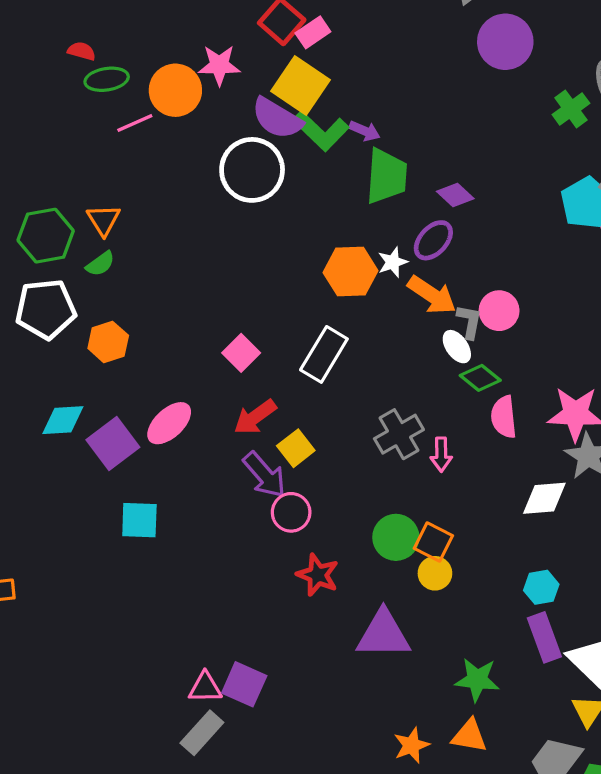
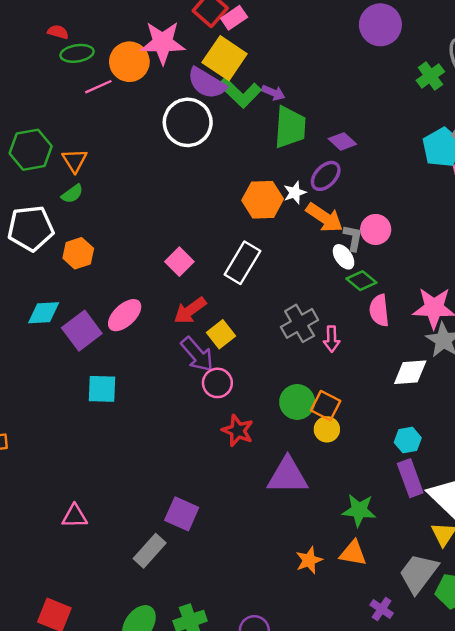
pink star: (219, 65) -> (163, 43), size x1.4
green hexagon: (46, 236) -> (31, 150), moved
pink triangle: (205, 687) -> (75, 516), moved

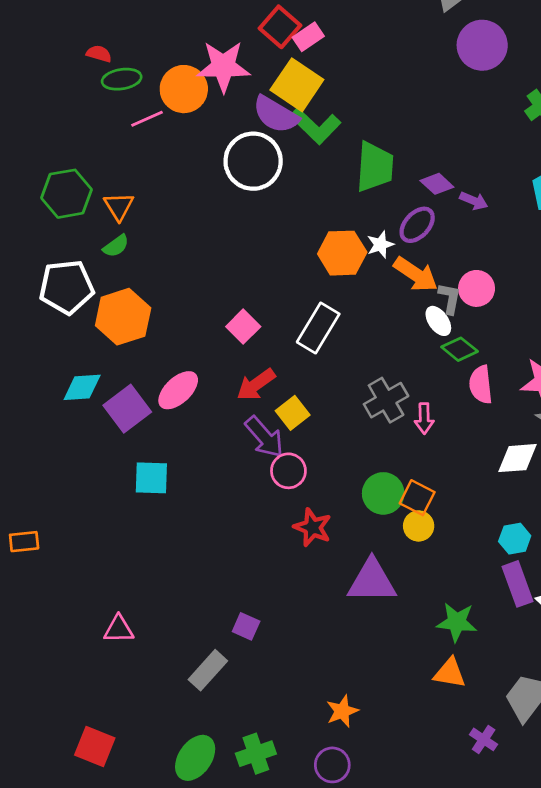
purple arrow: (273, 93) -> (474, 201), moved
orange hexagon: (78, 253) -> (123, 317), size x1.5
purple square: (182, 514) -> (246, 626), size x0.7
orange star: (309, 560) -> (342, 711), moved

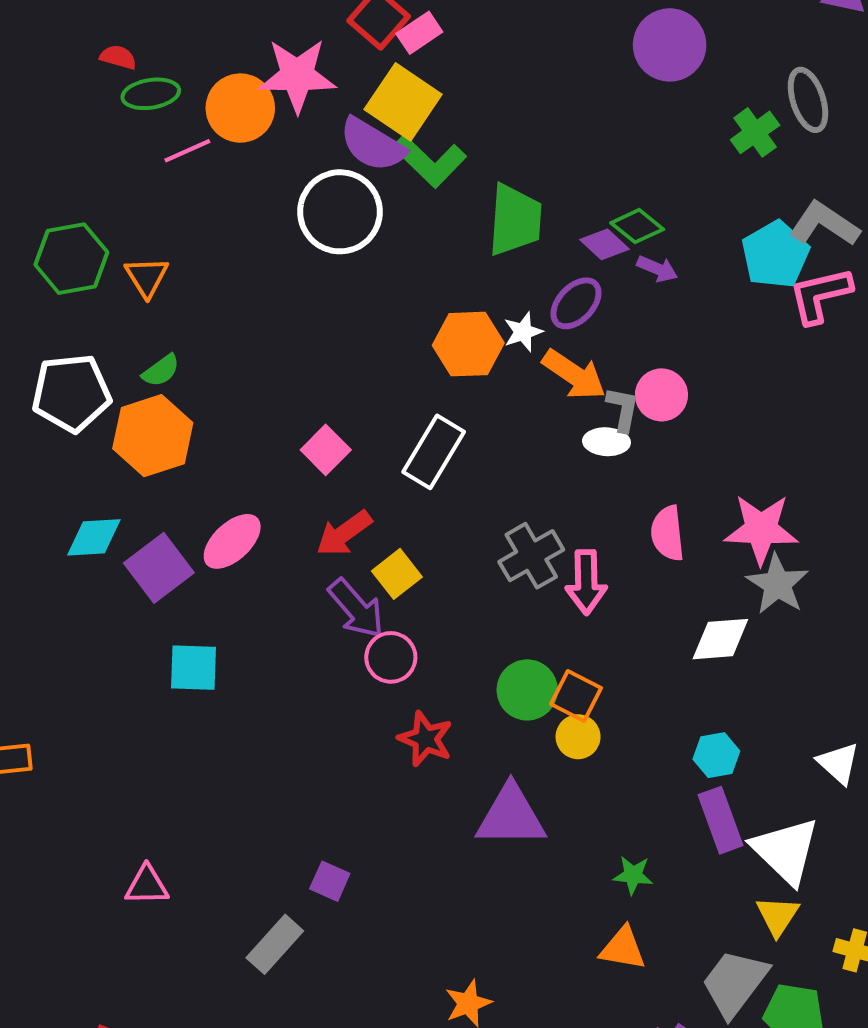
green semicircle: (116, 246) -> (161, 371), moved
white ellipse: (438, 321) -> (607, 442), turned -52
green diamond: (460, 349) -> (637, 226), moved
pink arrow: (424, 419) -> (586, 582), size x1.4
green star: (457, 622) -> (633, 875), size x0.7

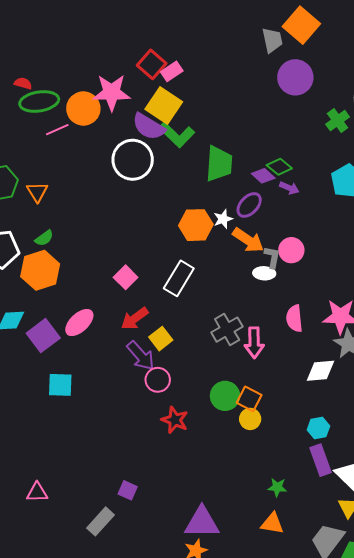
green ellipse: (151, 94) -> (39, 101), size x1.4
purple triangle: (511, 816) -> (202, 522), moved

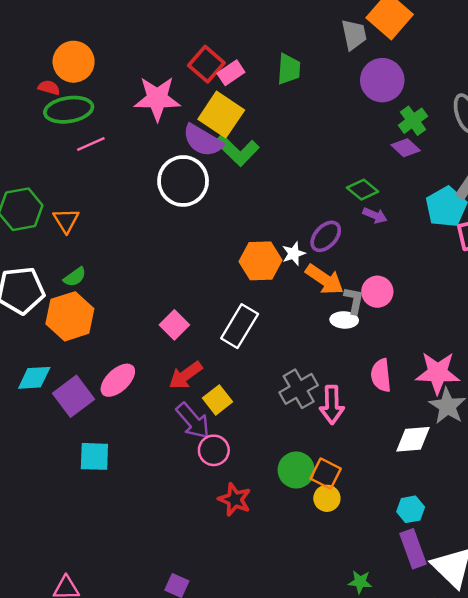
orange circle: (83, 109) -> (74, 62), moved
green cross: (338, 121) -> (413, 121), moved
green trapezoid: (219, 164) -> (289, 69), moved, size x0.7
purple diamond: (263, 176) -> (406, 148), moved

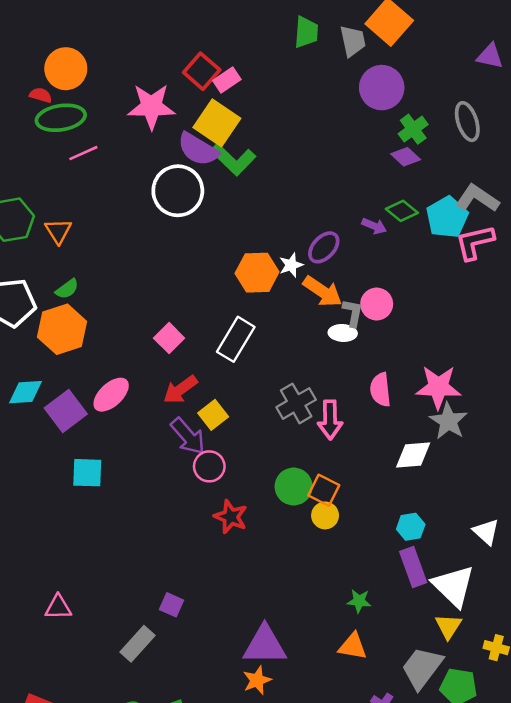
green trapezoid: (289, 69) -> (306, 32), moved
green diamond: (363, 190) -> (402, 211), moved

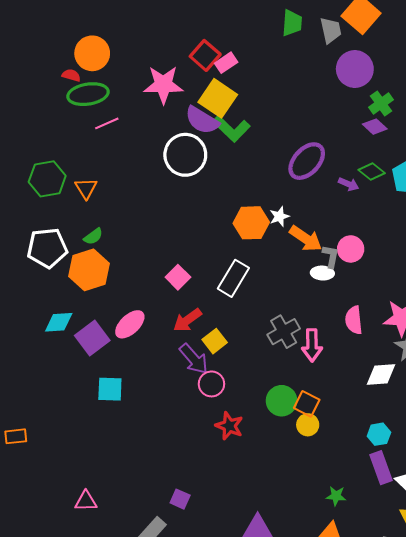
purple ellipse: (324, 247) -> (307, 161), moved, size x1.4

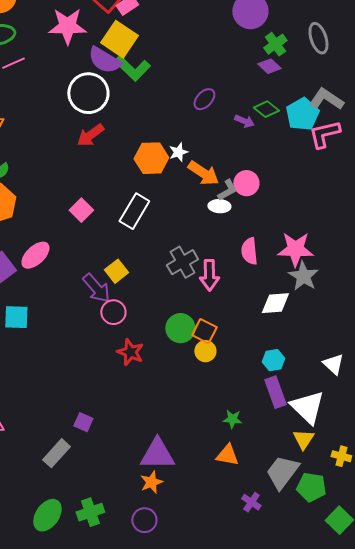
purple ellipse: (307, 161) -> (204, 99), size x0.6
gray L-shape: (331, 256) -> (227, 190), turned 50
red arrow: (187, 320) -> (90, 135), moved

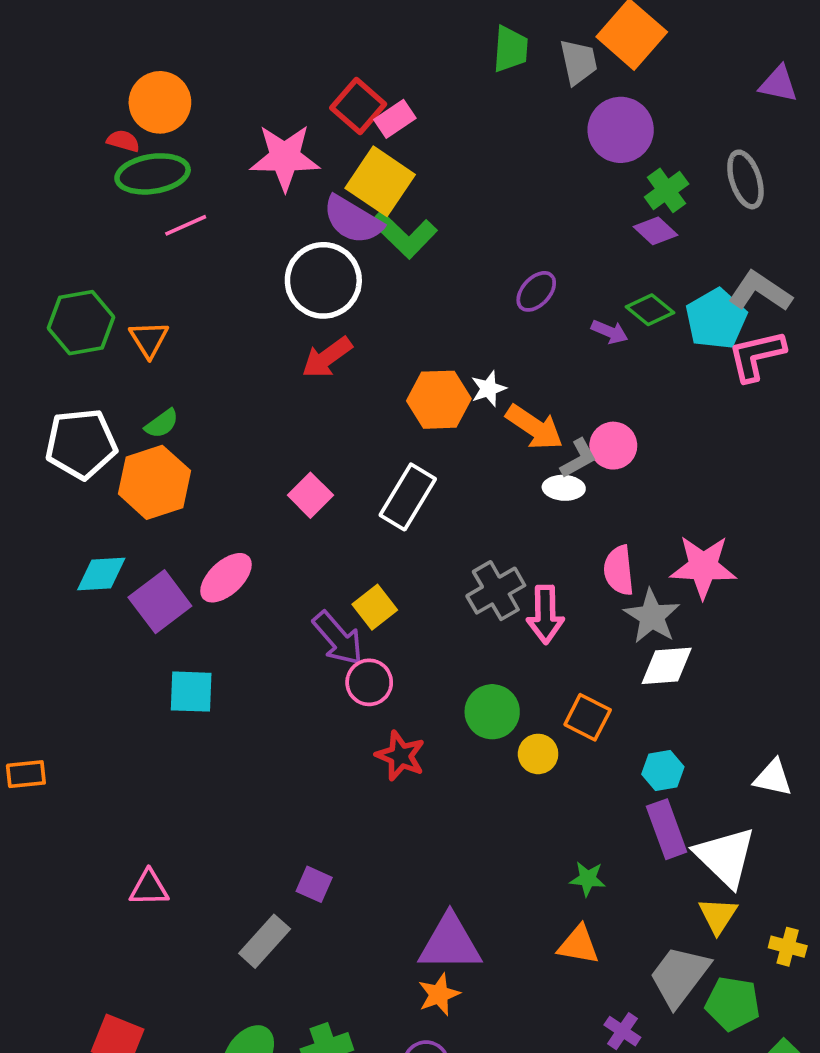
gray star: (303, 276) -> (652, 616), moved
orange square: (204, 331) -> (588, 717), moved
white triangle: (333, 364) -> (773, 778), turned -30

